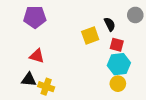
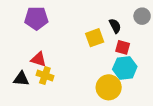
black triangle: (29, 80) -> (21, 79), moved
yellow circle: (118, 84) -> (109, 87), moved, size x1.5
yellow cross: (46, 87) -> (45, 75), moved

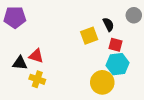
purple pentagon: (36, 18) -> (15, 17), moved
yellow cross: (45, 75) -> (37, 79), moved
black triangle: (21, 79) -> (20, 63), moved

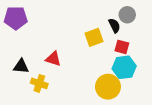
gray circle: (134, 15) -> (127, 15), moved
red triangle: (36, 56) -> (53, 59), moved

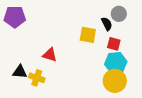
yellow square: (94, 37) -> (88, 35), turned 30
black triangle: (21, 66) -> (20, 72), moved
yellow circle: (108, 87) -> (115, 81), moved

